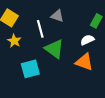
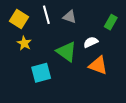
white line: (40, 29) -> (46, 15), moved
white semicircle: (87, 40) -> (91, 42), moved

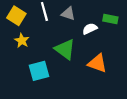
green rectangle: (111, 22) -> (110, 19), turned 72
white semicircle: (91, 42) -> (90, 29), moved

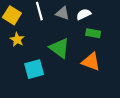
green rectangle: (110, 19) -> (93, 33), moved
white semicircle: (90, 29) -> (84, 14), moved

